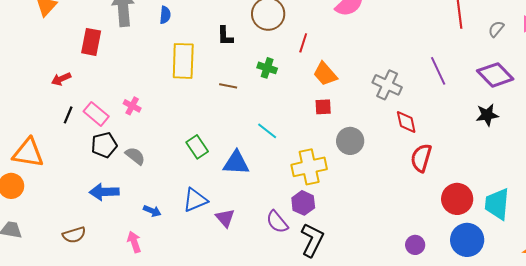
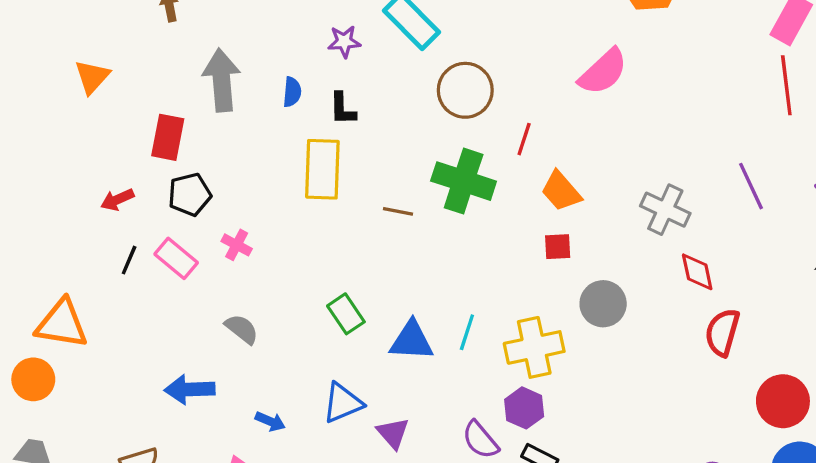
black L-shape: (225, 36) -> (343, 109), moved
green cross: (267, 68) -> (464, 181), size x1.8
cyan line: (267, 131) -> (467, 332), moved, turned 70
black pentagon: (104, 145) -> (190, 194), moved

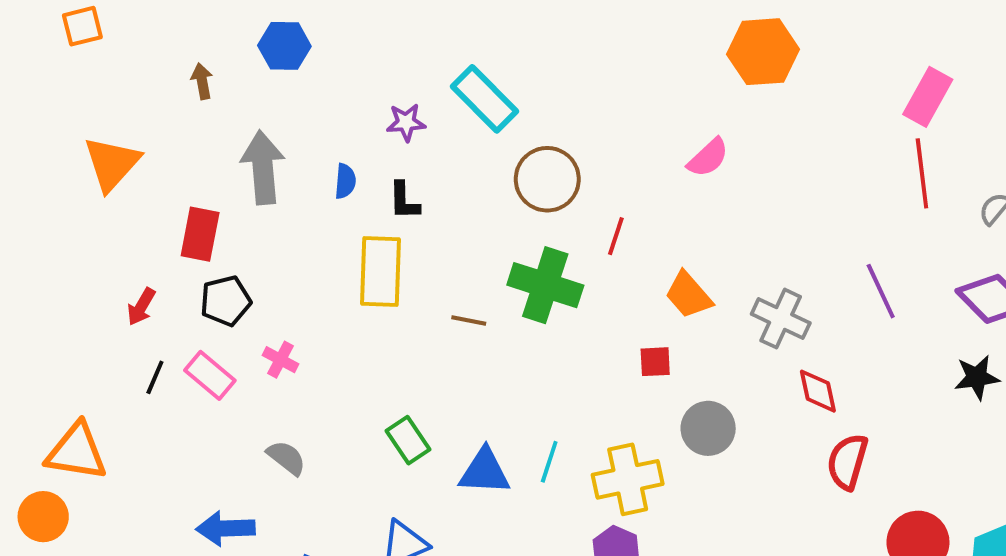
pink semicircle: (603, 72) -> (708, 158), size x0.7
orange triangle: (92, 77) -> (112, 164), size x1.4
orange trapezoid: (561, 191) -> (688, 295), moved
red arrow: (117, 200) -> (141, 307), turned -36

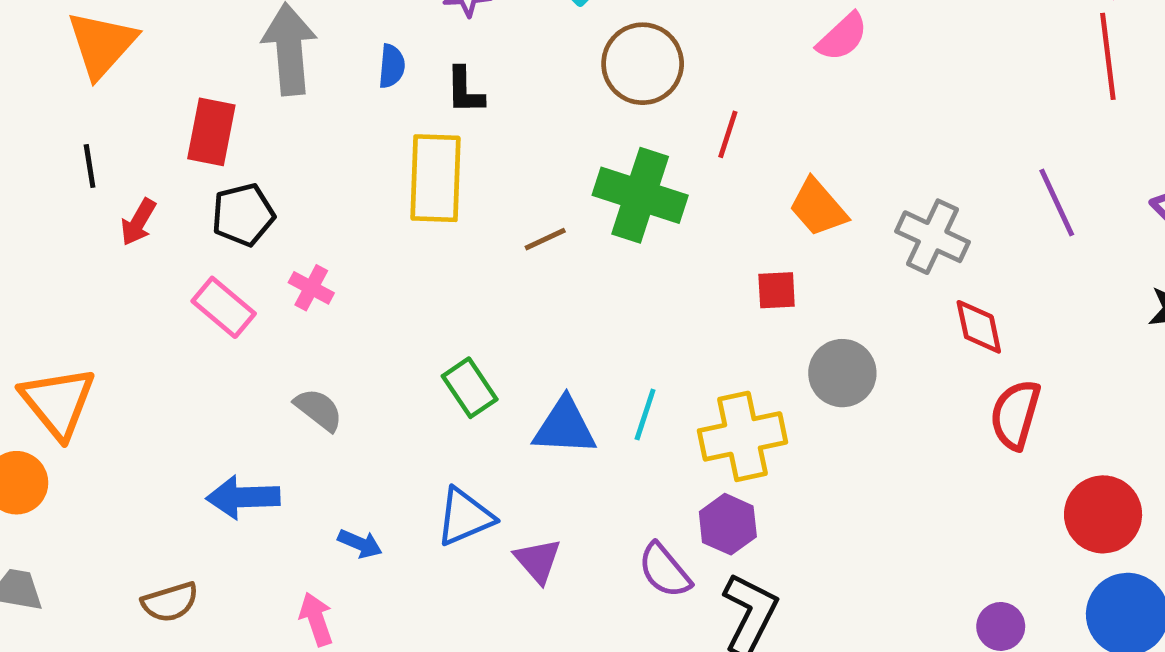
brown line: (469, 320) -> (545, 239), turned -36
black line: (155, 377) -> (90, 166), moved, turned -32
orange triangle: (76, 452) -> (58, 402), turned 42

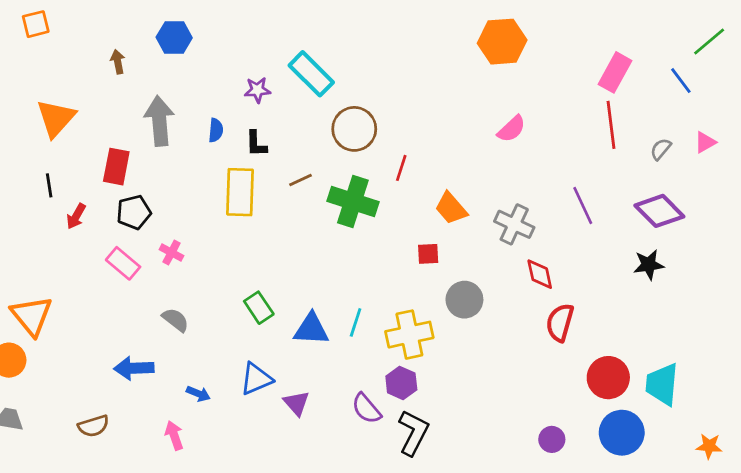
pink semicircle: (842, 37) -> (512, 129), moved
brown line: (545, 239) -> (300, 180), moved

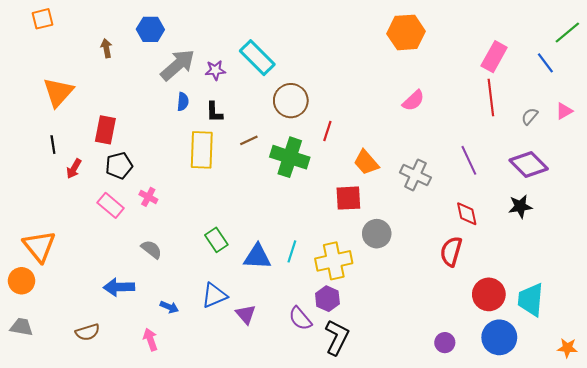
gray arrow: (159, 121) -> (178, 65), moved, turned 54
red square: (428, 254) -> (348, 198), size x1.5
red diamond: (540, 274) -> (467, 214), moved

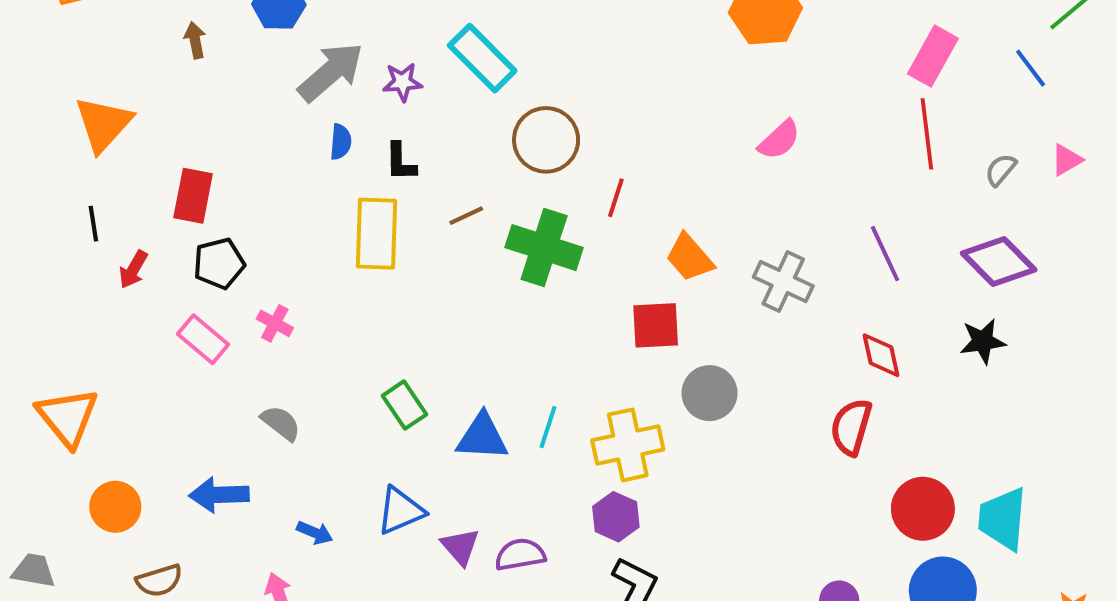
orange circle: (22, 281) -> (115, 507), moved
purple semicircle: (300, 319) -> (520, 555), moved, turned 120

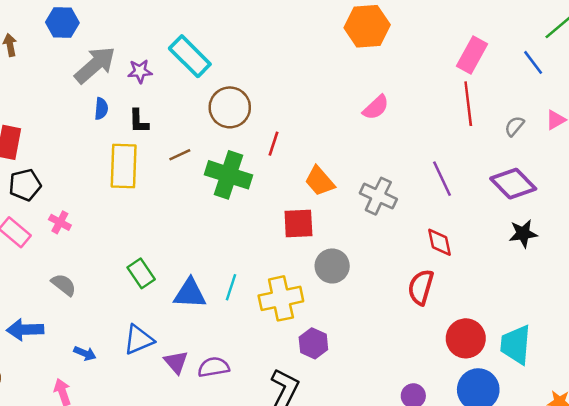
black star: (983, 341) -> (523, 234), moved
purple hexagon: (616, 517) -> (313, 343), moved

